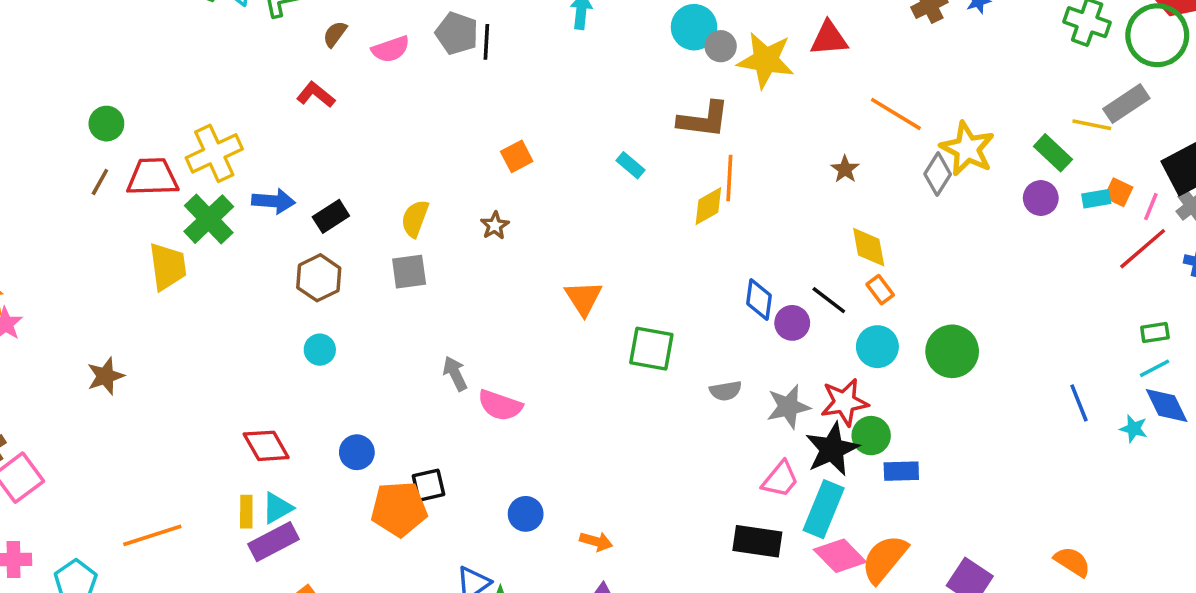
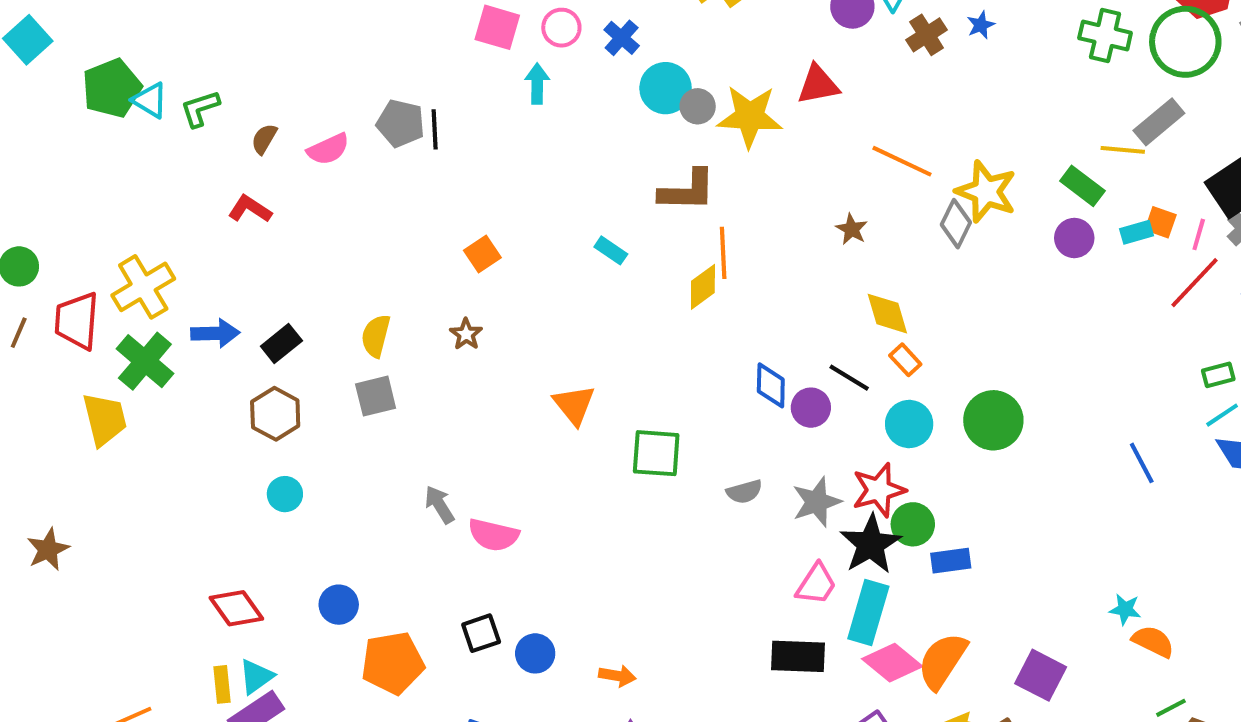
red trapezoid: (152, 177) -> (77, 321), turned -78
cyan star: (1134, 429) -> (1125, 609), moved
black square: (428, 485) -> (481, 633), moved

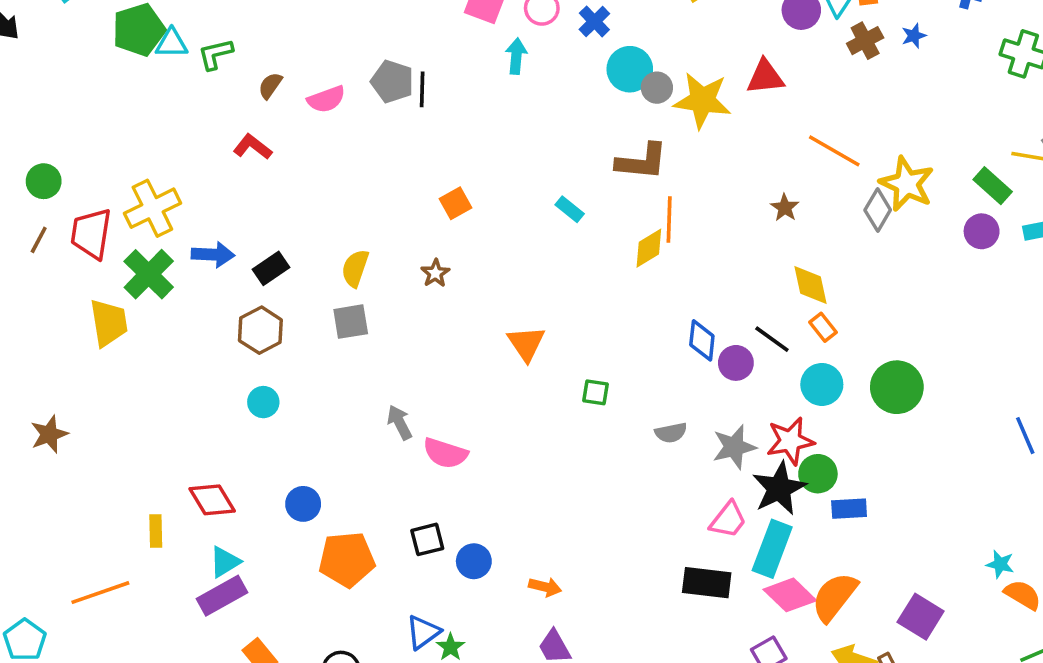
cyan triangle: (150, 100) -> (172, 43), turned -36
green square: (656, 453) -> (595, 392), size x0.6
yellow rectangle: (222, 684) -> (156, 531), moved

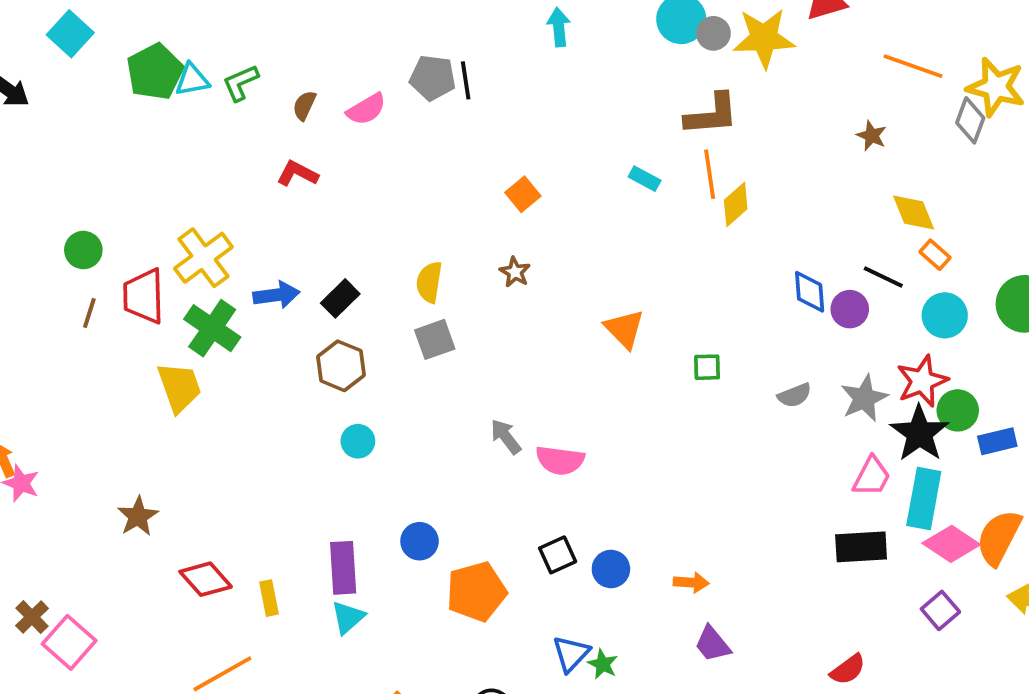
orange line: (669, 219) -> (710, 174), moved
red diamond: (212, 500) -> (206, 579), moved
purple rectangle: (222, 596) -> (343, 568), moved, turned -54

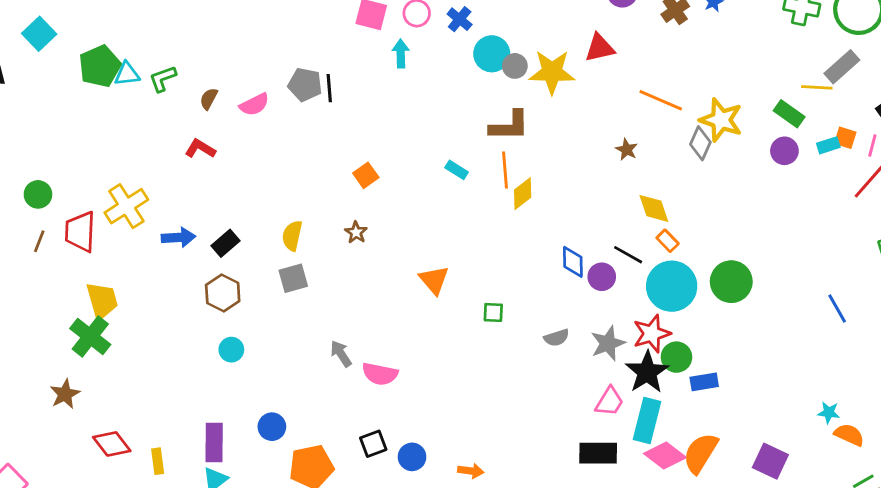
cyan circle: (945, 315) -> (672, 286), size x1.5
green cross: (212, 328) -> (90, 337), moved

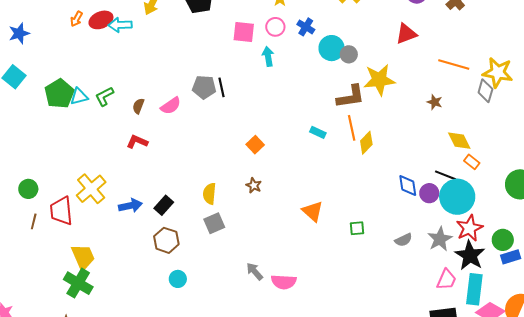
yellow star: (552, 72) -> (379, 80), moved
cyan circle: (672, 286) -> (457, 197), moved
green circle: (676, 357) -> (503, 240), moved

